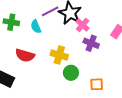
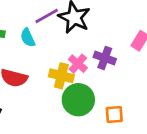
pink cross: (83, 25) -> (78, 64), moved
green circle: (71, 73) -> (78, 100), size x1.5

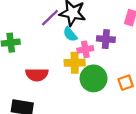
cyan semicircle: (28, 38) -> (70, 34), moved
pink cross: (78, 64) -> (85, 49), turned -35

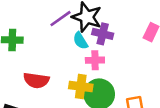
purple cross: (106, 39) -> (103, 34), moved
yellow cross: (75, 63) -> (81, 86), moved

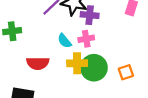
cyan semicircle: (80, 41) -> (64, 41), moved

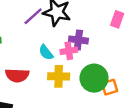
purple cross: (90, 15) -> (78, 40), moved
green circle: (94, 68) -> (94, 78), moved

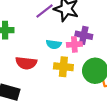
cyan semicircle: (46, 52) -> (54, 44), turned -48

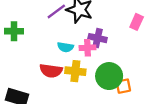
red semicircle: (26, 63) -> (51, 71), moved

